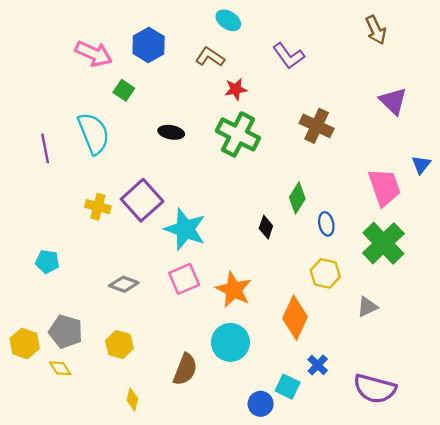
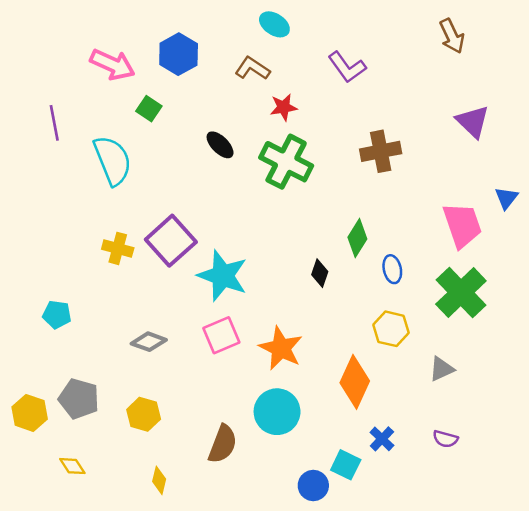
brown cross: (317, 126) -> (381, 151), turned -36
black ellipse: (171, 132) -> (220, 145), moved, turned 35
purple line: (45, 148) -> (54, 123), moved
yellow diamond: (60, 368) -> (72, 466), moved
purple semicircle: (375, 389) -> (445, 439), moved, size x0.5

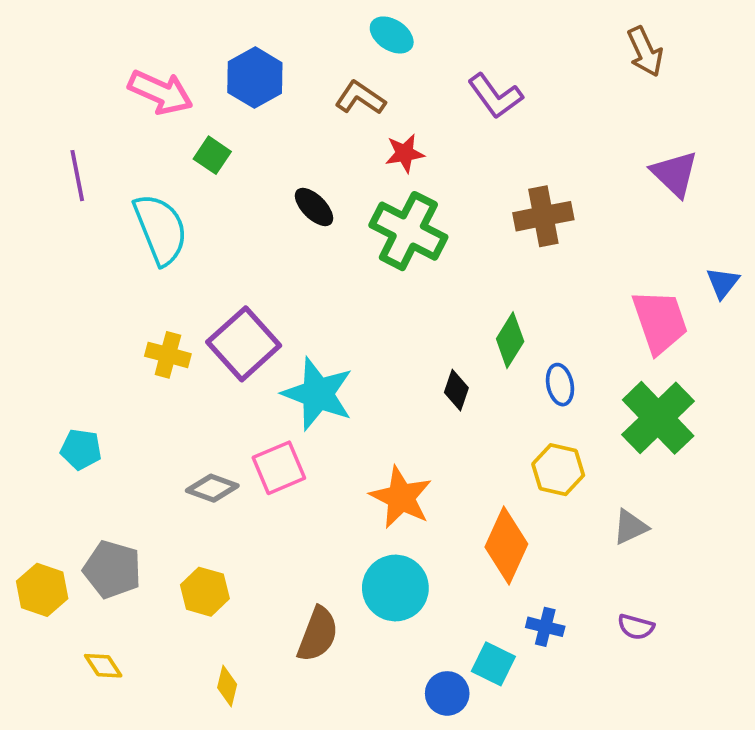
pink square: (221, 335) -> (279, 468), moved
blue cross: (382, 439) -> (545, 627), turned -30

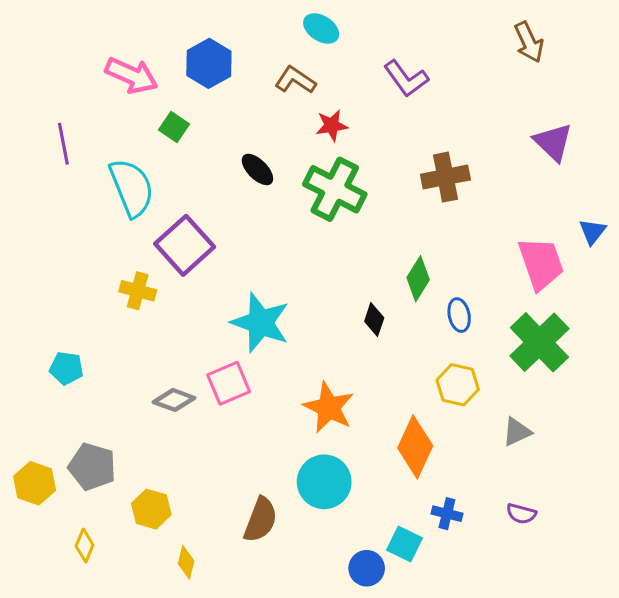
purple square: (244, 344) -> (185, 245), moved
yellow hexagon: (205, 592) -> (151, 509), moved
yellow diamond: (103, 666) -> (85, 545), turned 56

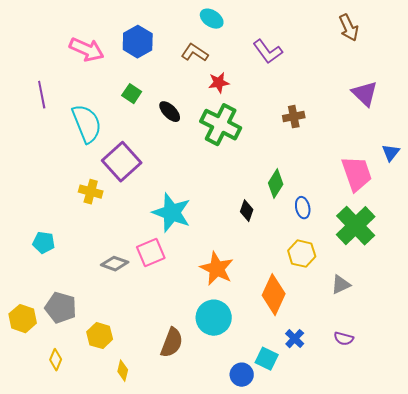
green square: (174, 127) -> (132, 94), moved
brown cross: (445, 177) -> (294, 117), size x0.7
blue cross: (447, 514) -> (295, 339), turned 30

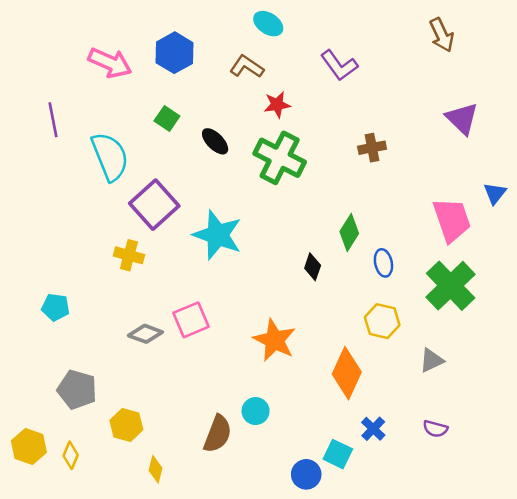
yellow cross: (91, 192) -> (129, 255), moved
cyan star: (172, 213) -> (218, 235), moved
cyan circle: (214, 318) -> (256, 411), moved, size x0.6
yellow hexagon: (23, 319) -> (29, 446), moved

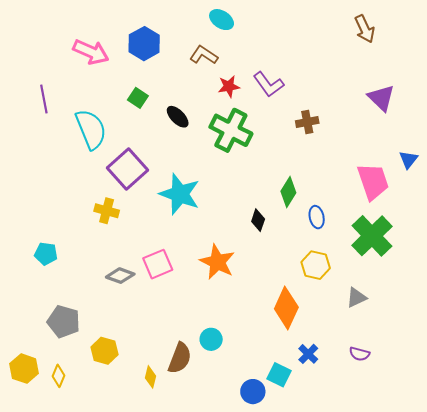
purple L-shape: (339, 65) -> (269, 84), moved
orange star: (275, 340) -> (217, 262), moved
yellow diamond: (156, 469) -> (150, 377), moved

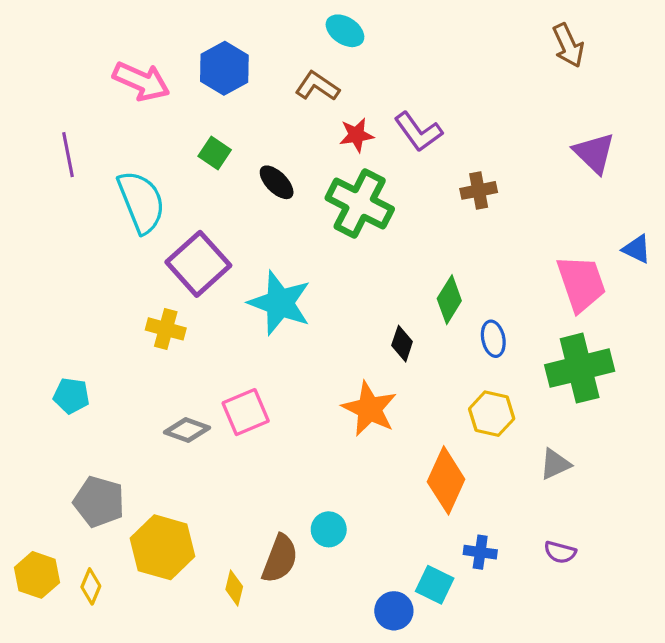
blue triangle: (409, 160) -> (637, 249), turned -42
green cross: (372, 236) -> (580, 368), turned 30
orange star: (217, 262) -> (369, 409), moved
yellow hexagon: (104, 351) -> (163, 547), size x1.5
blue cross: (308, 354) -> (480, 552), turned -36

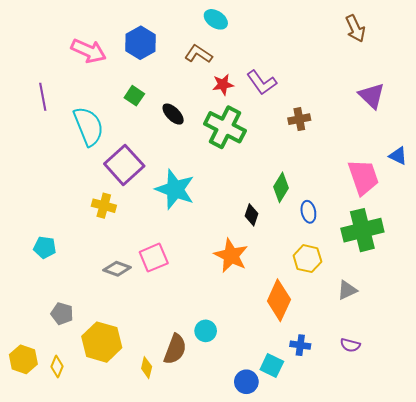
gray pentagon: (99, 502) -> (62, 314), size x0.7

